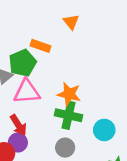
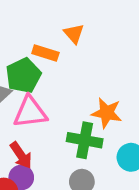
orange triangle: (71, 22) -> (74, 34), moved
orange star: (69, 94) -> (107, 113), moved

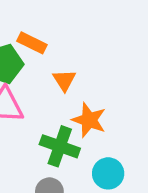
orange triangle: (74, 34) -> (64, 80), moved

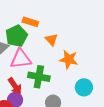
green cross: (60, 146) -> (39, 77), moved

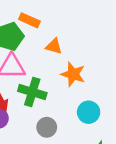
orange triangle: (51, 40) -> (54, 46), turned -40

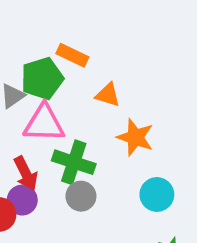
gray circle: (47, 127) -> (81, 196), moved

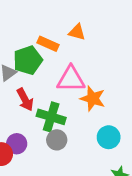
orange triangle: (108, 95) -> (77, 32), moved
pink triangle: (44, 123) -> (71, 79), moved
red arrow: (26, 173) -> (25, 100), moved

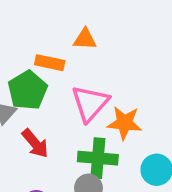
pink triangle: (71, 79) -> (90, 103), turned -36
green cross: (51, 117) -> (98, 158), moved

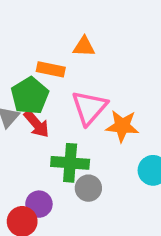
red arrow: (35, 143) -> (37, 124), moved
green cross: (98, 158) -> (70, 163), moved

